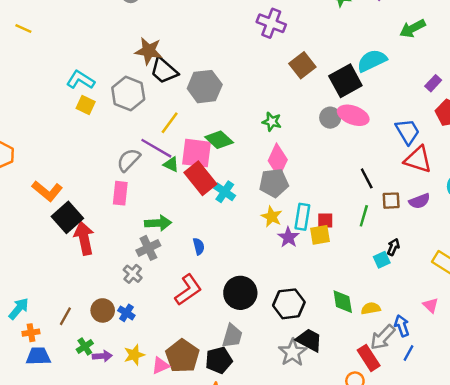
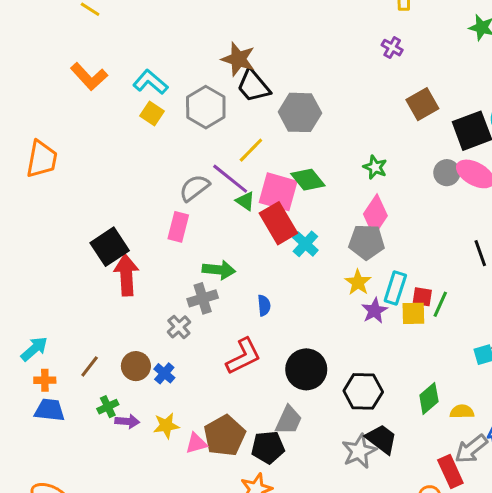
purple cross: (271, 23) -> (392, 48), size x0.6
orange L-shape: (47, 191) -> (89, 77), moved
green line: (364, 216) -> (440, 304), moved
green diamond: (343, 302) -> (429, 398), turned 50

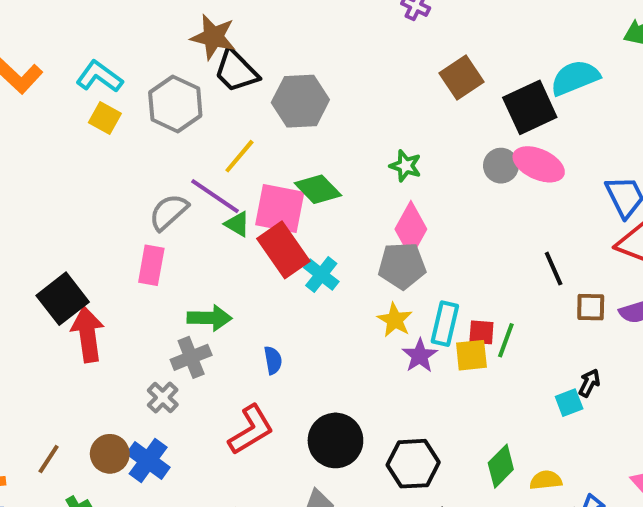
blue cross: (164, 373) -> (148, 461), size x1.5

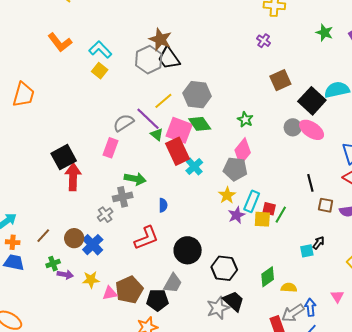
gray hexagon: (300, 101) -> (197, 95), moved
gray hexagon: (175, 104) -> (149, 60), moved
black square: (530, 107) -> (312, 101), turned -32

